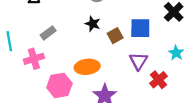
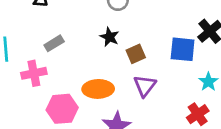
blue square: (140, 28) -> (183, 49), moved
purple triangle: (138, 61) -> (145, 86), moved
red cross: (158, 80) -> (198, 114), moved

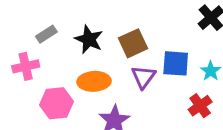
black star: (110, 37) -> (89, 39), moved, size x1.4
blue square: (183, 49) -> (176, 63), moved
brown square: (136, 54) -> (133, 43), size x1.4

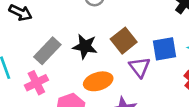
gray rectangle: (46, 34) -> (47, 51), size x1.5

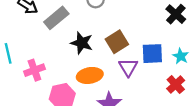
gray rectangle: (47, 51) -> (56, 18), moved

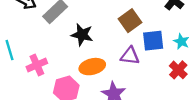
brown square: (117, 42) -> (130, 21), moved
purple triangle: (128, 67) -> (130, 56), turned -48

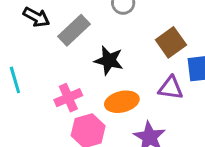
pink cross: (37, 65) -> (68, 98), moved

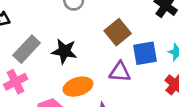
gray rectangle: (74, 30) -> (27, 49), moved
pink cross: (68, 98) -> (16, 82), moved

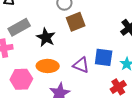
brown square: (118, 32) -> (76, 22), moved

